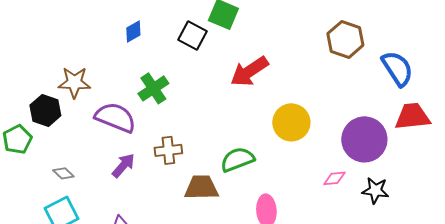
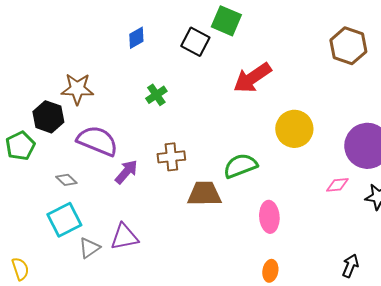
green cross: (153, 88) -> (156, 95), size x0.7
purple semicircle: (115, 117) -> (97, 141), moved

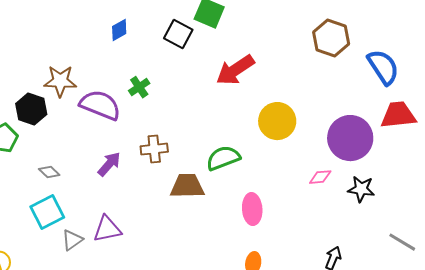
purple semicircle: (97, 141) -> (100, 105), moved

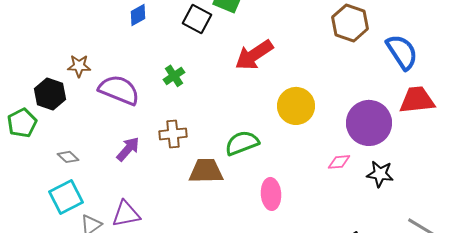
brown star: (60, 81) -> (79, 66), size x0.7
green cross: (139, 87) -> (174, 76), moved

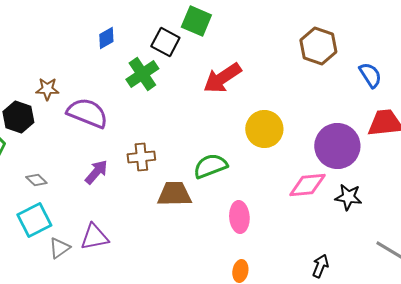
blue semicircle: (402, 52) -> (370, 75), size x0.7
green cross: (174, 76) -> (142, 74), moved, size x1.5
pink diamond: (339, 162) -> (307, 185), size x1.6

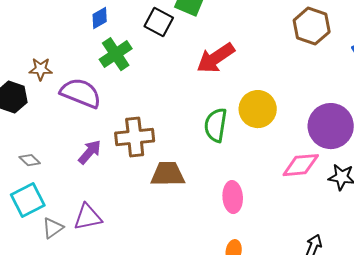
green cross: (142, 74) -> (116, 54), moved
brown cross: (141, 157) -> (135, 137), size x1.4
green semicircle: (210, 166) -> (216, 125), moved, turned -60

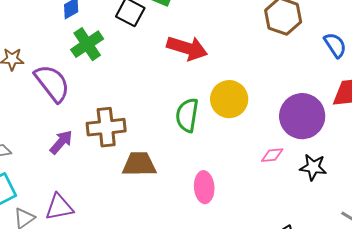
red arrow: (216, 58) -> (187, 48), turned -129
purple semicircle: (81, 93) -> (52, 83), turned 30
pink diamond: (301, 165) -> (272, 155), size x0.6

